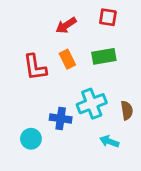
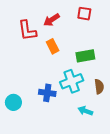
green rectangle: (104, 56) -> (85, 56), moved
red L-shape: (35, 67) -> (27, 30), moved
cyan circle: (31, 139) -> (13, 102), moved

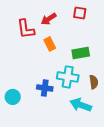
cyan cross: (72, 81) -> (68, 77), turned 30
cyan arrow: (85, 111) -> (81, 105), size x1.5

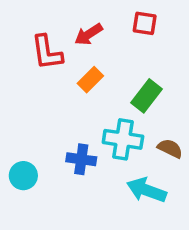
orange rectangle: (50, 44) -> (90, 80), turned 72
green rectangle: (81, 53) -> (147, 96), turned -42
brown semicircle: (94, 82) -> (170, 148), turned -56

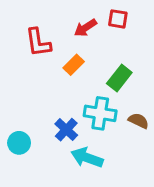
red arrow: (89, 34) -> (85, 28), moved
blue cross: (81, 159) -> (66, 130), turned 35
cyan arrow: (147, 190) -> (87, 158), moved

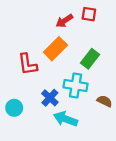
red L-shape: (38, 43) -> (28, 64), moved
orange rectangle: (74, 65) -> (55, 49), size x1.5
brown semicircle: (139, 121) -> (105, 101), moved

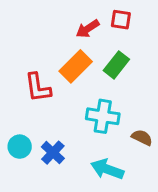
green rectangle: (90, 59) -> (116, 65), moved
blue cross: (50, 98) -> (53, 153), moved
cyan arrow: (65, 119) -> (107, 169), moved

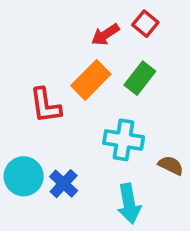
red square: (121, 20) -> (145, 24), turned 30
cyan circle: (20, 147) -> (24, 176), size x1.4
cyan arrow: (107, 169) -> (129, 204), turned -120

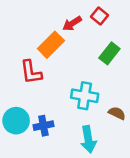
green rectangle: (140, 78) -> (109, 53), moved
orange rectangle: (91, 80) -> (51, 45), moved
blue cross: (64, 184) -> (43, 126), turned 36

